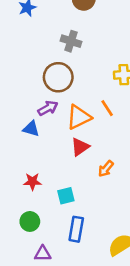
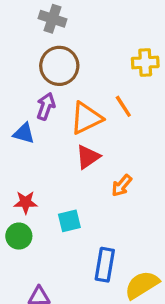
gray cross: (71, 41) -> (53, 19), moved
purple arrow: (48, 108) -> (46, 106), turned -42
green circle: (30, 221) -> (19, 236), moved
blue rectangle: (76, 229) -> (105, 265), moved

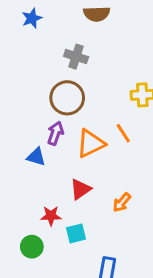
gray cross: (53, 19) -> (76, 57), moved
red triangle: (88, 157) -> (80, 189), moved
red star: (26, 202) -> (51, 216), moved

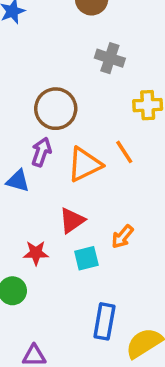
gray cross: (76, 57) -> (110, 58), moved
cyan square: (76, 233) -> (86, 258), moved

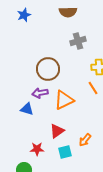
gray cross: (110, 58) -> (78, 41), turned -35
purple arrow: (41, 152) -> (40, 93), turned -119
orange line: (124, 152) -> (93, 88), moved

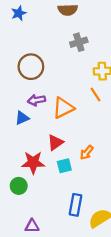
brown circle: (48, 69) -> (31, 67), moved
blue triangle: (27, 109) -> (22, 118), turned -40
red star: (37, 149) -> (33, 162), size x1.5

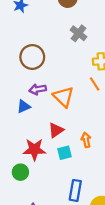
gray cross: (79, 42) -> (79, 33), turned -35
orange triangle: (63, 108) -> (63, 97), turned -50
orange arrow: (87, 152) -> (86, 140), turned 128

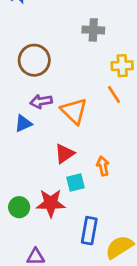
gray cross: (79, 33) -> (93, 30), turned -35
red star: (34, 150) -> (51, 203), moved

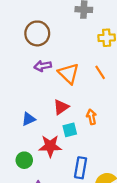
orange line: (114, 95) -> (100, 72), moved
blue triangle: (23, 123) -> (29, 119), moved
green circle: (19, 207) -> (24, 160), moved

